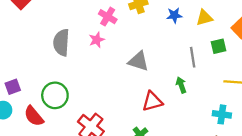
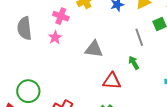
gray semicircle: (61, 42) -> (24, 28), moved
red triangle: (152, 101) -> (112, 81), turned 30

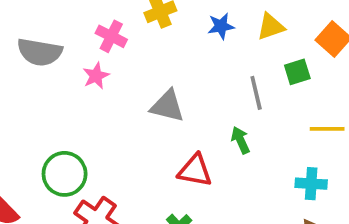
gray semicircle: (24, 28) -> (40, 52), turned -80
green circle: (28, 91) -> (65, 174), moved

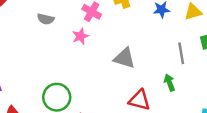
gray semicircle: (40, 52) -> (46, 19), size x0.6

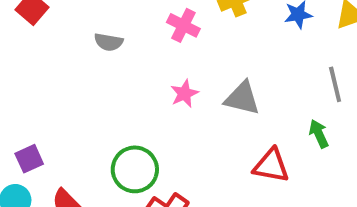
pink star: (80, 36) -> (184, 94), moved

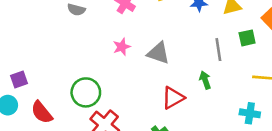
red triangle: (271, 166) -> (173, 98), turned -45

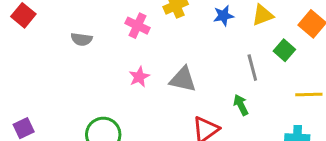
green square: (247, 38) -> (284, 50), turned -30

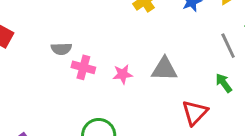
pink cross: (137, 26) -> (83, 67), moved
pink star: (139, 77) -> (123, 74), turned 30

